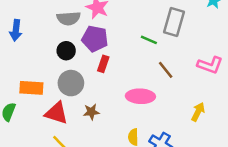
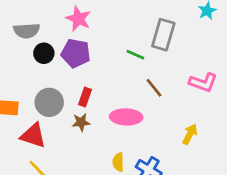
gray semicircle: (69, 18) -> (27, 31), moved
black circle: (66, 51) -> (44, 53), moved
red rectangle: (103, 64) -> (85, 97), moved
brown star: (91, 112) -> (81, 122), moved

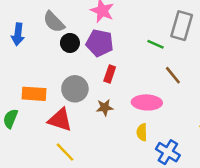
gray semicircle: (27, 31) -> (54, 22), turned 50
red rectangle: (85, 97) -> (110, 74), moved
yellow semicircle: (118, 162) -> (142, 132), moved

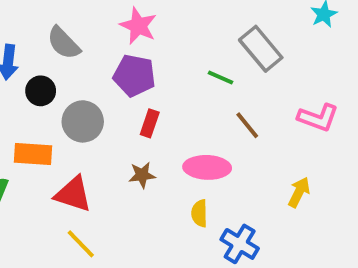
gray rectangle: (182, 26) -> (261, 49), turned -56
black circle: (70, 43) -> (41, 91), moved
gray circle: (75, 89) -> (83, 121), moved

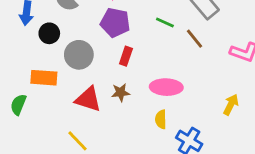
green line: (221, 77) -> (165, 23), moved
brown line: (247, 125) -> (194, 39), moved
red triangle: (73, 194) -> (88, 99), moved

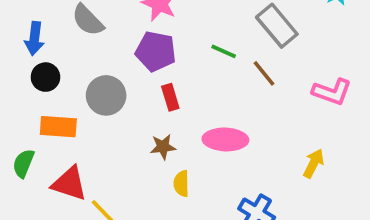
black circle: (49, 33) -> (45, 77), moved
red rectangle: (126, 56) -> (170, 97), turned -36
red triangle: (88, 99) -> (69, 184), moved
yellow semicircle: (161, 119) -> (181, 184), moved

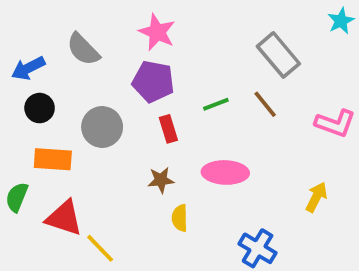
blue arrow: (34, 39) -> (28, 68), turned 56
green line: (224, 51) -> (216, 104), moved, turned -45

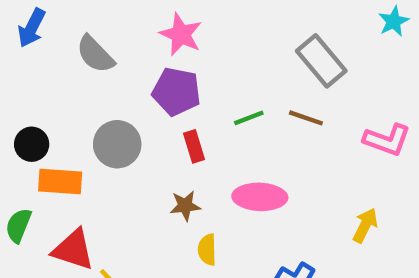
blue arrow: (28, 68) -> (32, 28), moved, turned -36
brown line: (265, 104) -> (306, 118), turned -32
black circle: (40, 108) -> (32, 144), moved

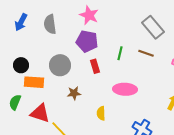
blue arrow: (32, 28) -> (21, 22), moved
gray semicircle: (95, 54) -> (50, 24), turned 36
green line: (249, 118) -> (120, 53), turned -56
brown star: (185, 206) -> (74, 93), moved

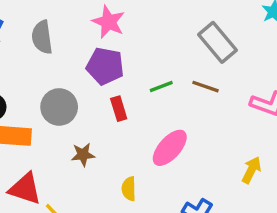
green line: (120, 53) -> (161, 87), turned 56
pink ellipse: (125, 89) -> (170, 148), turned -50

